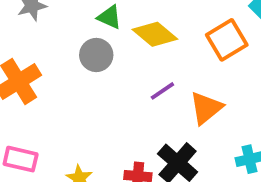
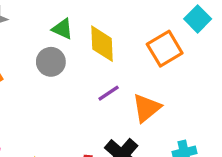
yellow diamond: (155, 34) -> (102, 44), turned 48

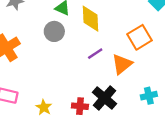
orange square: (165, 49) -> (140, 37), moved

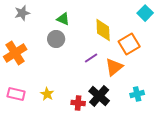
yellow diamond: (90, 19) -> (103, 30), moved
yellow star: (44, 107) -> (47, 94), moved

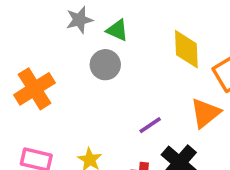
gray star: (22, 13) -> (79, 20), moved
purple line: (91, 58) -> (150, 125), moved

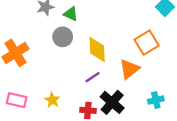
yellow diamond: (186, 49) -> (97, 49), moved

